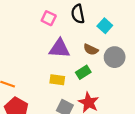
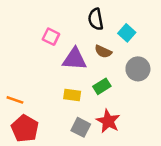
pink square: (49, 18) -> (51, 37), moved
brown semicircle: (91, 50) -> (103, 52), moved

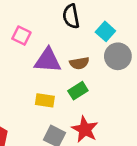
brown semicircle: (103, 52) -> (79, 63), moved, turned -35
gray circle: (138, 69) -> (118, 56), moved

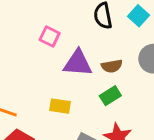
cyan square: (105, 31) -> (138, 16), moved
yellow rectangle: (45, 100) -> (60, 106), moved

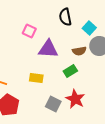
cyan square: (138, 16) -> (89, 28), moved
brown semicircle: (112, 66) -> (79, 51), moved

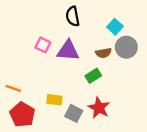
black semicircle: (65, 17) -> (73, 16), moved
pink square: (29, 31) -> (43, 45), moved
yellow rectangle: (36, 78) -> (54, 100), moved

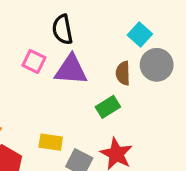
black semicircle: (73, 16) -> (62, 29), moved
brown semicircle: (103, 53) -> (123, 73), turned 98

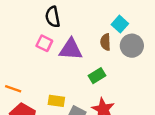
black semicircle: (62, 29) -> (53, 17), moved
brown semicircle: (123, 73) -> (105, 42), moved

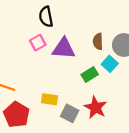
cyan square: (120, 24) -> (110, 64), moved
pink square: (44, 43) -> (38, 43), turned 35

